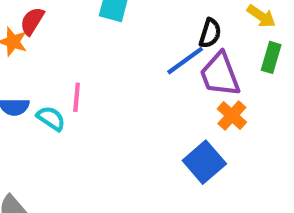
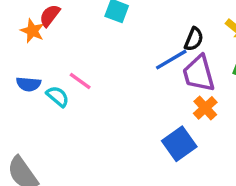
pink line: (77, 97) -> (80, 81), turned -65

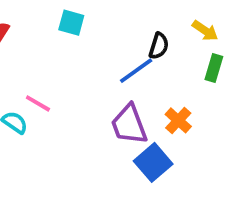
purple trapezoid: (199, 74) -> (129, 124), moved

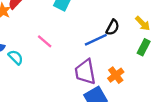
pink line: (38, 103) -> (45, 41), moved

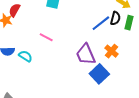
black semicircle: (113, 27) -> (115, 18), moved
blue line: (96, 40) -> (101, 23), moved

